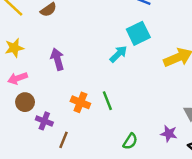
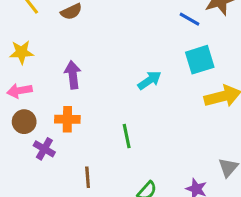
cyan square: (138, 33) -> (200, 60), moved
orange cross: (80, 102) -> (67, 119), moved, turned -30
brown line: (64, 140) -> (88, 177), moved, turned -35

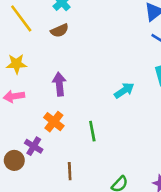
orange cross: (67, 119) -> (54, 122), turned 36
brown circle: (24, 122) -> (14, 160), moved
green line: (127, 136) -> (92, 131), moved

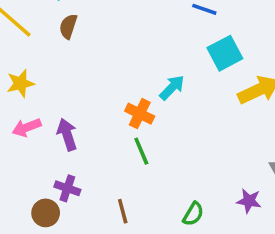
brown semicircle: (60, 31) -> (68, 26), turned 144
purple arrow: (59, 84) -> (67, 134), moved
orange cross: (54, 122) -> (140, 114), moved

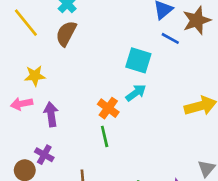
brown semicircle: (68, 26) -> (66, 33), size x1.4
cyan square: (225, 53) -> (138, 60), moved, turned 35
yellow star: (20, 83) -> (35, 76), moved

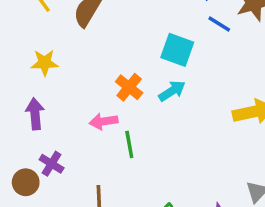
pink arrow: (22, 104) -> (104, 121), moved
orange cross: (108, 108) -> (129, 87), moved
purple arrow: (51, 114) -> (35, 114), moved

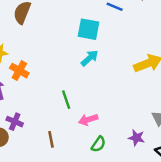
orange cross: (129, 87) -> (19, 71), moved
pink arrow: (104, 121) -> (88, 120), moved

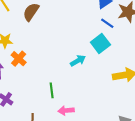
cyan square: (89, 29) -> (100, 44), moved, turned 30

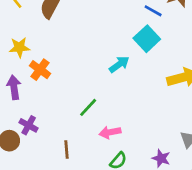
green line: (52, 90) -> (88, 107), turned 56

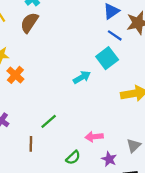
green line: (88, 107) -> (49, 121), moved
pink arrow: (110, 132) -> (94, 137), moved

